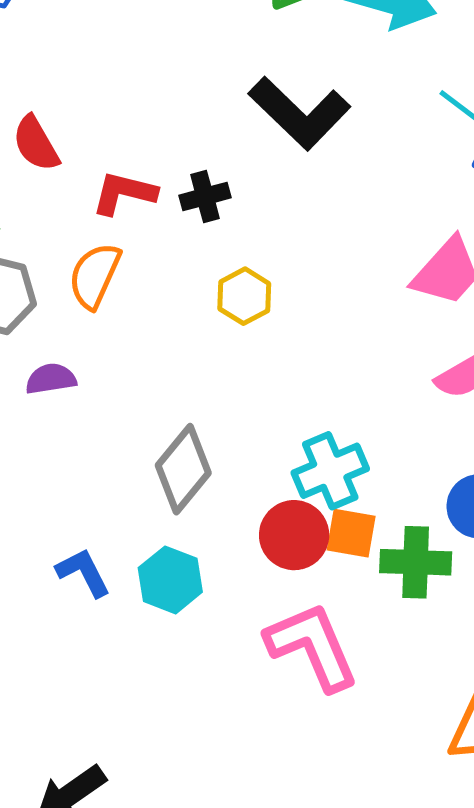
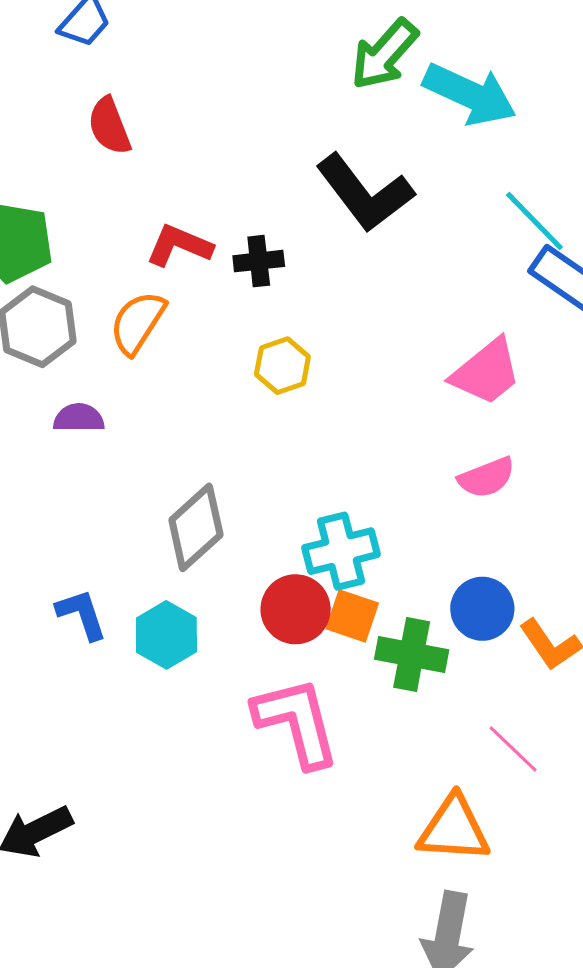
red semicircle: (36, 144) -> (109, 126), moved

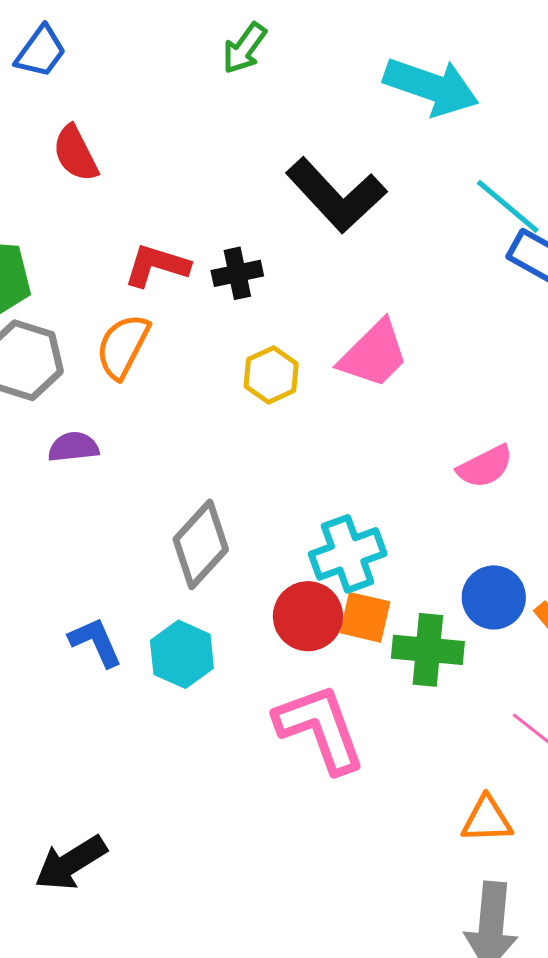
green arrow: (384, 54) -> (244, 48), moved, size x0.7
pink trapezoid: (486, 372) -> (374, 354), moved
orange triangle: (454, 829) -> (487, 820), size x0.7

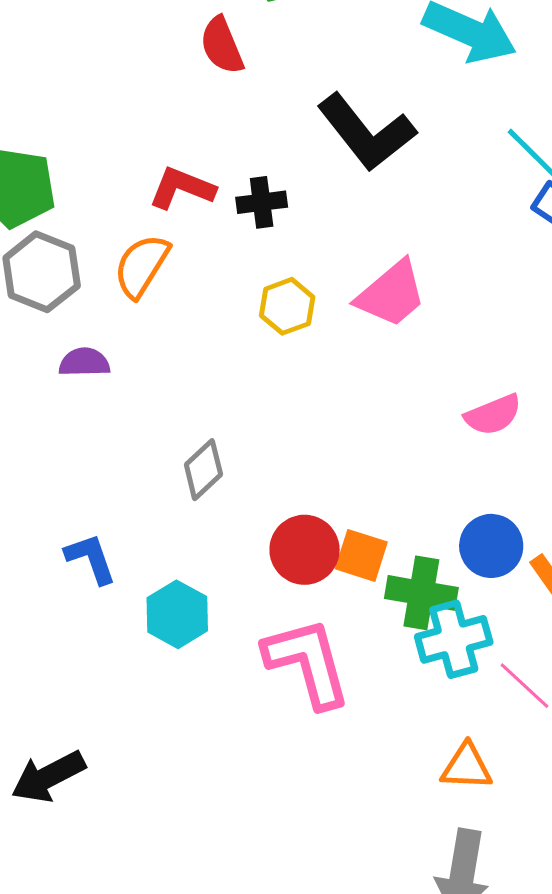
red semicircle: (75, 153) -> (222, 45), moved
gray diamond: (201, 544) -> (203, 470), size x0.7
cyan cross: (348, 554) -> (454, 639), moved
cyan hexagon: (182, 654) -> (177, 614), moved

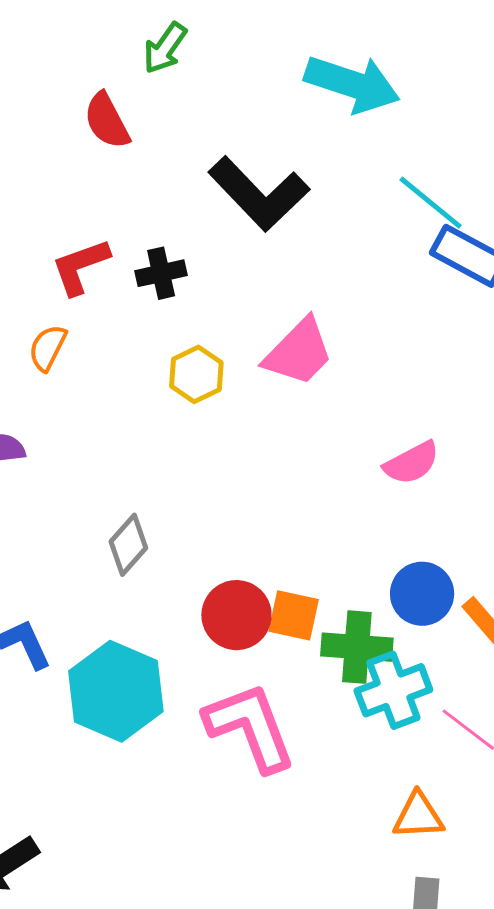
red L-shape: (182, 188) -> (80, 267), turned -36
orange semicircle: (142, 266) -> (48, 348), size x0.7
cyan hexagon: (177, 614) -> (116, 691), size x1.5

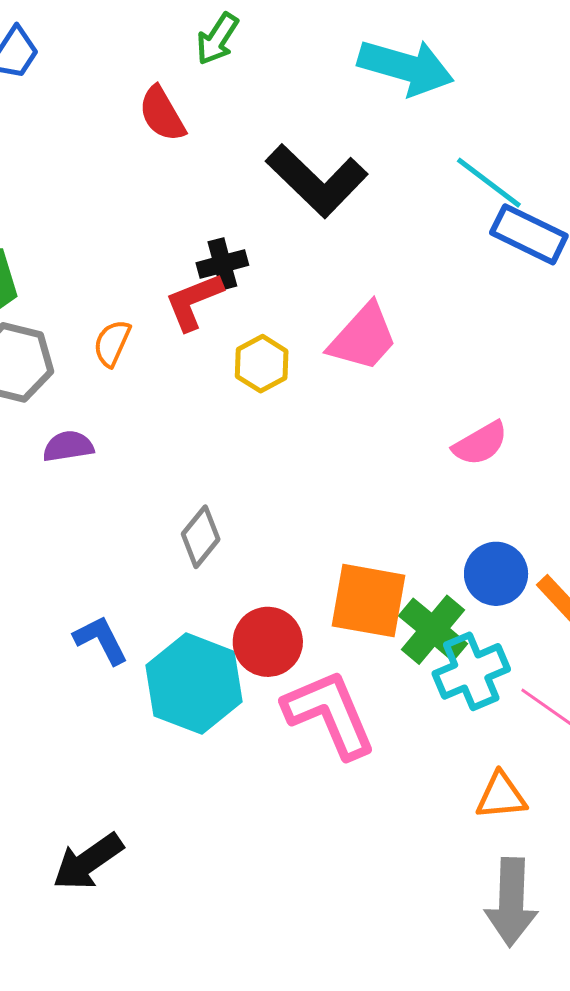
red L-shape: (80, 267) -> (194, 301), moved
red circle: (236, 615) -> (268, 642), moved
orange square: (294, 615) -> (369, 601), size x1.5
green cross: (357, 647) -> (433, 630), turned 38

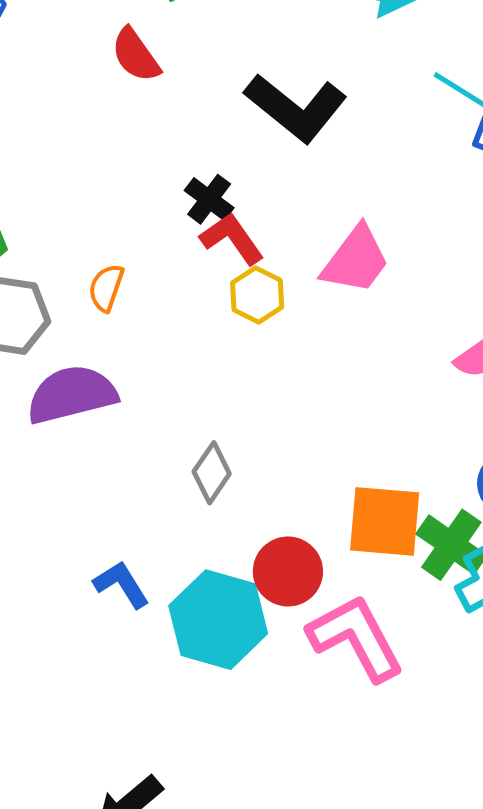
black cross: (222, 264) -> (209, 199), turned -33
red L-shape: (194, 301) -> (232, 239), moved, turned 82
purple semicircle: (68, 446) -> (72, 394), size x1.8

